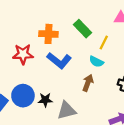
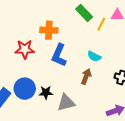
green rectangle: (83, 29) -> (84, 13), moved
yellow line: (104, 42) -> (101, 24), moved
blue L-shape: (59, 61) -> (59, 55), turned 75

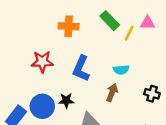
orange cross: (49, 30) -> (69, 26), moved
cyan semicircle: (94, 56) -> (121, 70), turned -32
black star: (46, 93) -> (66, 101), moved

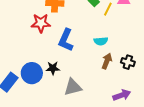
red star: (42, 62) -> (41, 23), moved
brown arrow: (112, 93) -> (107, 61), moved

